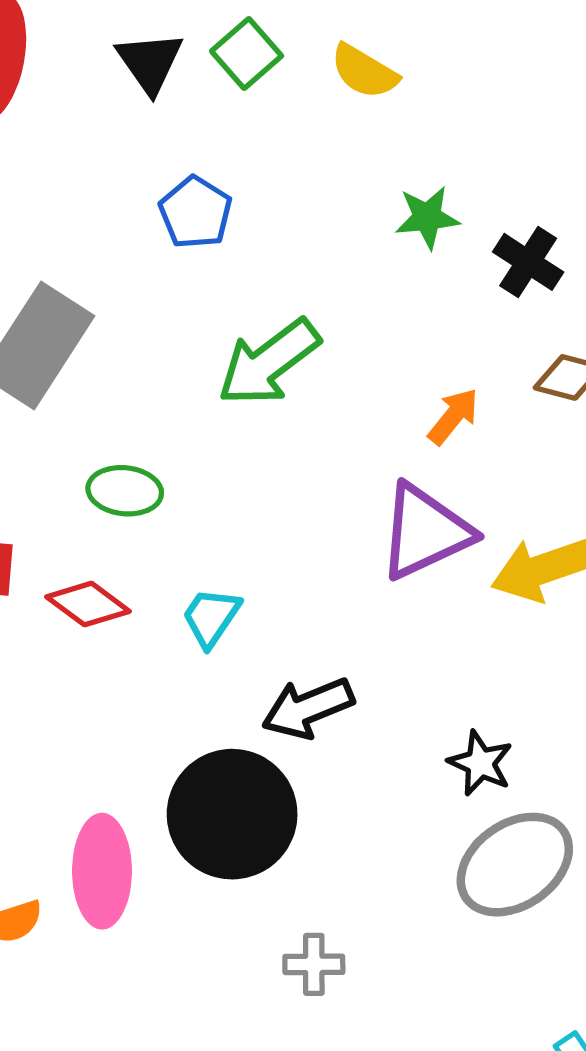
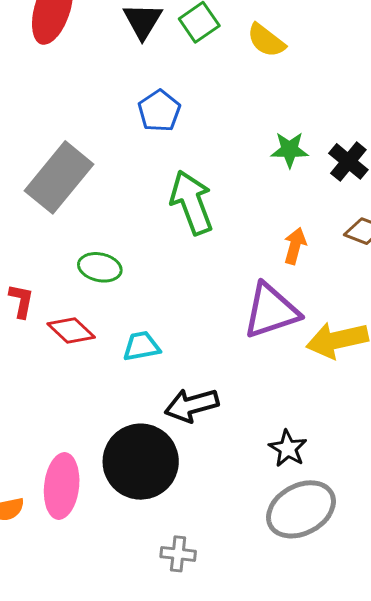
green star: (427, 217) -> (290, 150), moved
green arrow: (269, 362) -> (192, 202), turned 100
orange arrow: (453, 416) -> (295, 246), turned -30
cyan trapezoid: (211, 617) -> (142, 346), turned 39

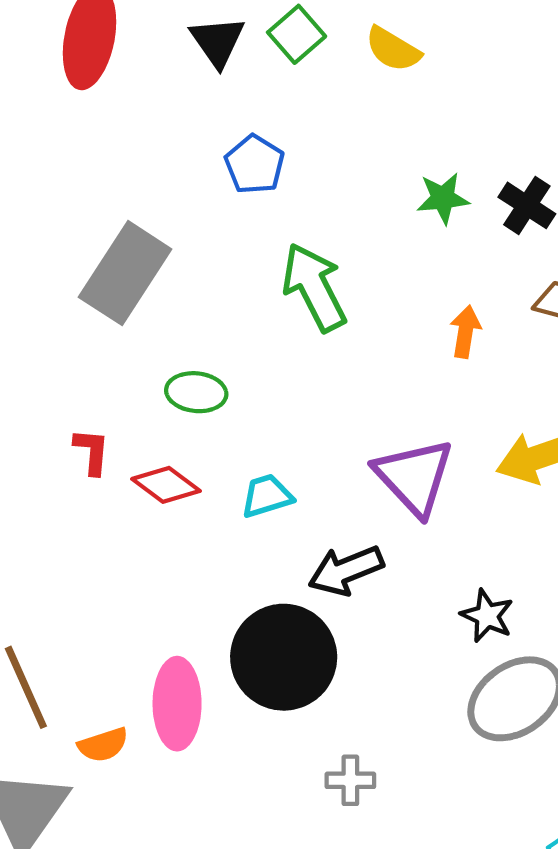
purple triangle: (271, 311) -> (414, 477), moved, turned -48

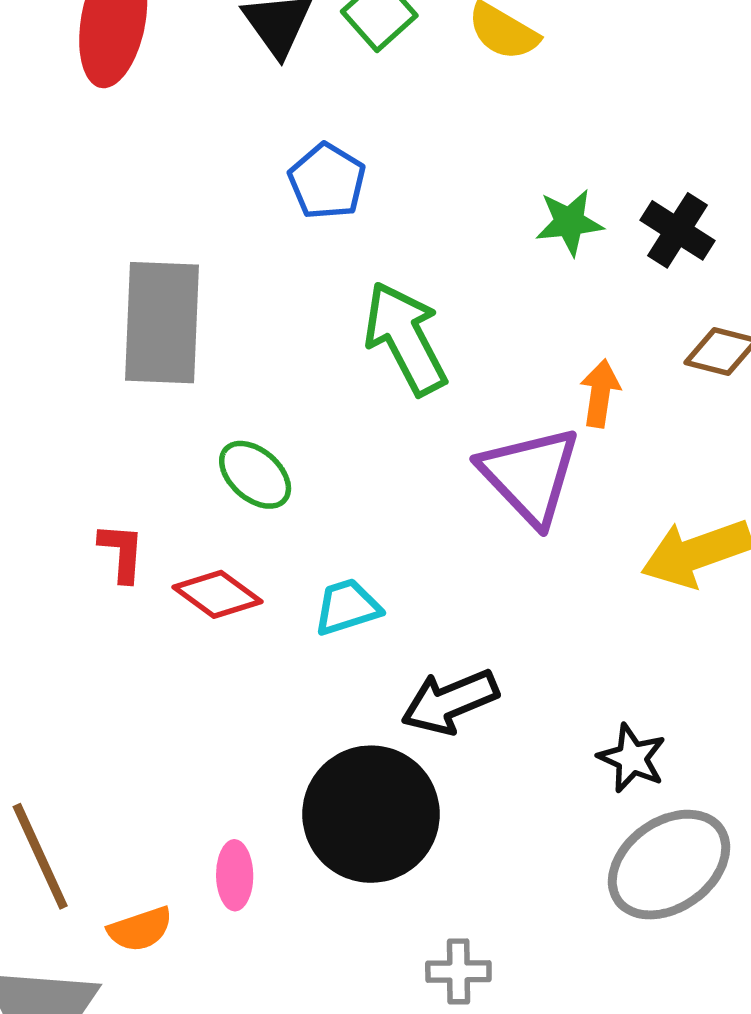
gray rectangle: (125, 273) -> (162, 323), turned -30
green ellipse: (196, 392) -> (255, 475), turned 36
purple triangle: (414, 477) -> (530, 475), moved
pink ellipse: (177, 704) -> (235, 875), size x0.6

